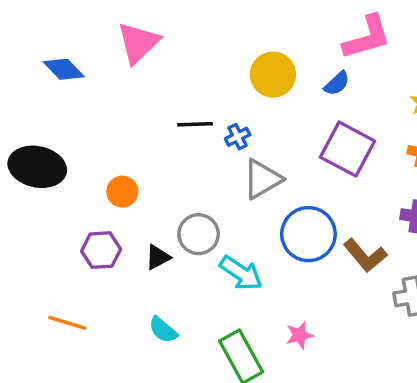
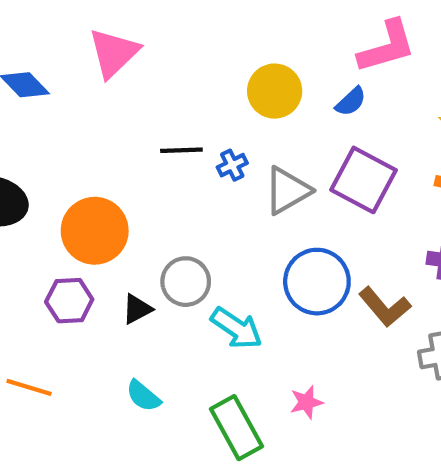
gray triangle: (262, 179) -> (287, 191), moved
orange circle: (122, 192) -> (95, 231), size x1.8

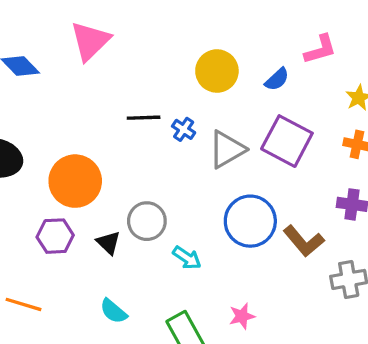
pink L-shape: (387, 47) -> (320, 49), moved, size x0.7
blue cross: (232, 165) -> (184, 129), turned -30
black triangle: (137, 309) -> (109, 243), turned -48
cyan arrow: (236, 328) -> (187, 258), size x0.7

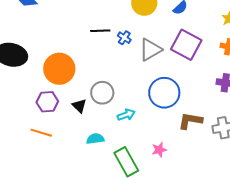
brown L-shape: (304, 241) -> (190, 121), moved, turned 140
cyan arrow: (187, 258) -> (126, 115), turned -54
orange line: (23, 304) -> (41, 133), moved
cyan semicircle: (114, 311) -> (95, 139), moved, turned 132

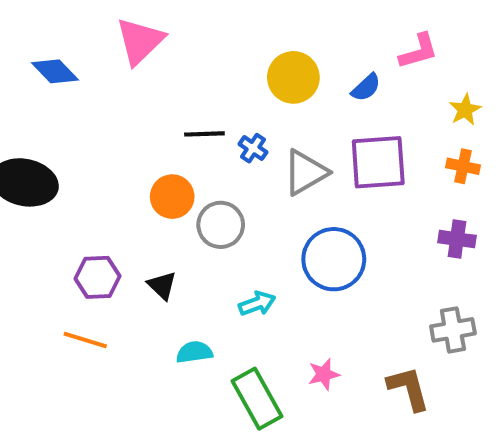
purple square: (186, 45) -> (378, 162), turned -32
orange circle: (59, 69) -> (172, 197), moved, size x0.7
gray circle: (102, 93) -> (221, 225), moved
brown L-shape: (190, 121) -> (408, 388), moved, turned 65

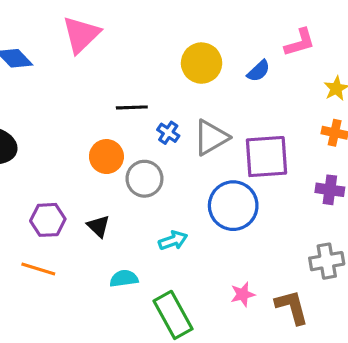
blue cross: (253, 148) -> (168, 133), moved
purple square: (378, 162) -> (266, 157), moved
pink star: (324, 374) -> (243, 294), moved

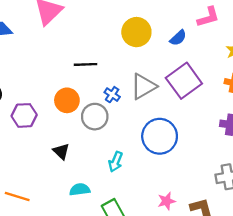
blue cross: (168, 133) -> (112, 95), moved
purple square: (266, 157) -> (184, 81), moved, turned -32
purple hexagon: (48, 220) -> (24, 115), moved
cyan arrow: (173, 240) -> (116, 162), turned 132
orange line: (38, 269) -> (17, 196), moved

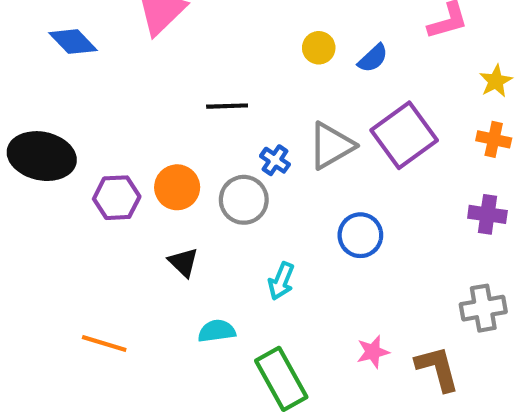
yellow circle: (136, 32) -> (319, 48), size x0.6
blue semicircle: (178, 38) -> (373, 58), moved
orange circle: (67, 100) -> (177, 187), moved
blue circle: (160, 136) -> (360, 235), size x0.7

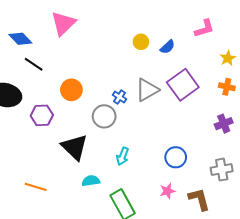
black line: (227, 106) -> (34, 64), moved, turned 36
orange circle: (177, 187) -> (71, 90), moved
purple cross: (487, 214) -> (224, 124), turned -30
blue circle: (360, 235) -> (176, 157), moved
black triangle: (183, 262) -> (75, 147), size x1.8

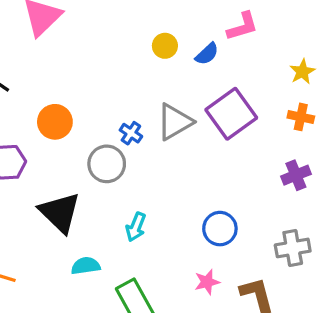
pink L-shape: (204, 29) -> (243, 26), moved

